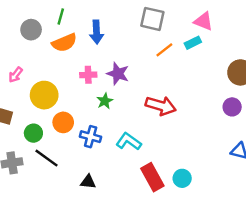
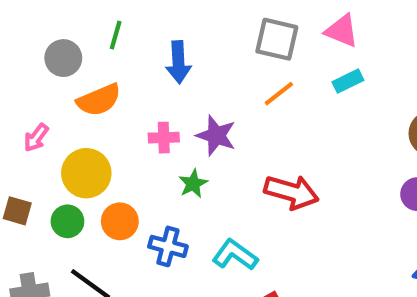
pink triangle: (204, 21) -> (342, 31), moved
orange semicircle: (64, 43) -> (99, 100), moved
orange line: (164, 50) -> (279, 94), moved
green circle: (33, 133) -> (67, 221), moved

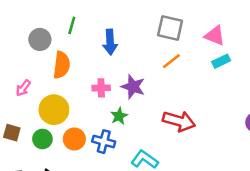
pink triangle: (342, 31) -> (215, 36), moved
cyan rectangle: (348, 81) -> (221, 61), moved
orange semicircle: (99, 100) -> (62, 65), turned -60
blue cross: (168, 246) -> (104, 142), moved

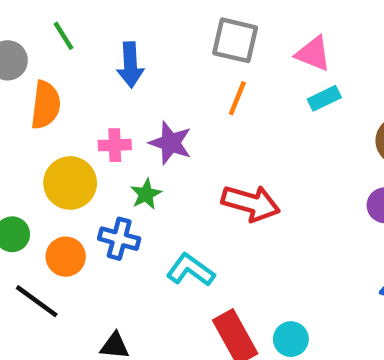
green line: (72, 25) -> (63, 36), turned -48
orange line: (171, 61) -> (237, 98), turned -30
yellow circle: (54, 110) -> (70, 183), moved
orange circle: (74, 139) -> (66, 257), moved

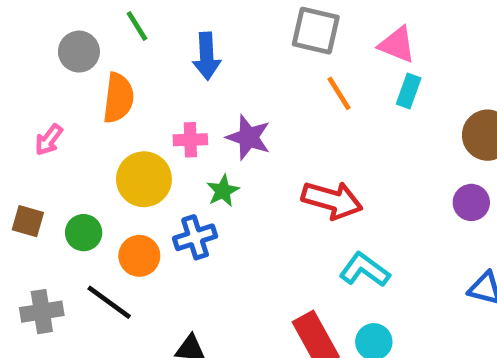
orange line: (237, 98) -> (339, 93), moved, turned -54
cyan rectangle: (324, 98) -> (409, 91), turned -44
blue cross: (119, 239) -> (195, 237), turned -33
cyan L-shape: (191, 270) -> (365, 270), moved

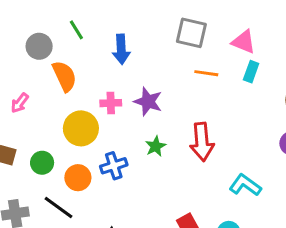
orange line: (339, 93) -> (206, 73), turned -50
orange semicircle: (118, 98) -> (64, 76), turned -32
green star: (223, 191) -> (156, 146), moved
red arrow: (332, 200) -> (202, 142), turned 69
cyan L-shape: (365, 270) -> (245, 185), moved

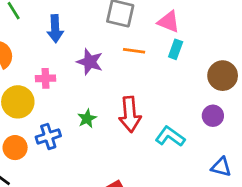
purple star: (148, 102) -> (90, 62), moved
cyan L-shape: (245, 185) -> (170, 136), moved

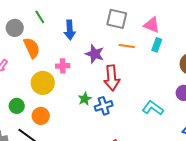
red arrow: (130, 114) -> (112, 78), moved
green star: (87, 119) -> (85, 99), moved
blue cross: (48, 136) -> (104, 106), moved

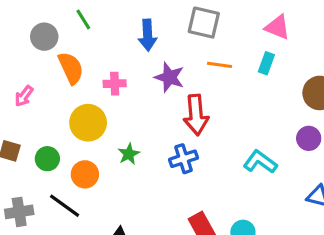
pink triangle: (152, 25) -> (277, 27), moved
blue arrow: (70, 30) -> (148, 35), moved
pink cross: (63, 66) -> (115, 84), moved
green star: (85, 99) -> (129, 154), moved

